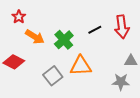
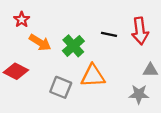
black line: (95, 30) -> (109, 34), turned 40
gray square: (53, 76) -> (61, 87), turned -30

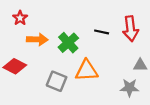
orange arrow: (40, 42) -> (37, 39), turned -30

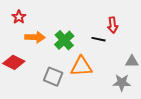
red arrow: (131, 29) -> (113, 25), moved, size x0.7
black line: (102, 32) -> (99, 39), moved

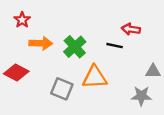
red arrow: (113, 25) -> (131, 29), turned 105

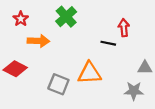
red arrow: (131, 29) -> (124, 28), turned 77
green cross: (75, 47) -> (66, 17), moved

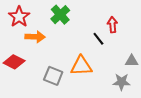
red star: (21, 19) -> (19, 17), size x1.5
black line: (108, 43) -> (98, 39), turned 40

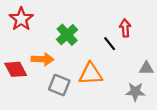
green cross: (60, 15) -> (67, 35), moved
orange arrow: (35, 37) -> (42, 59), moved
red diamond: (14, 62) -> (16, 69), turned 35

